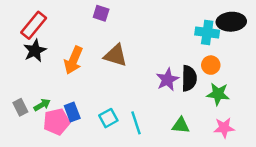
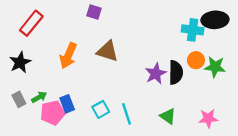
black star: (35, 51) -> (20, 62), moved
green star: (218, 94) -> (215, 67), moved
green triangle: (181, 125) -> (168, 116), turned 30

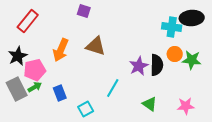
gray rectangle: (19, 99) -> (17, 89), size x1.6
cyan square: (101, 109) -> (86, 109), moved
pink pentagon: (53, 113) -> (35, 70), moved
cyan line: (126, 114) -> (113, 88), moved, turned 48

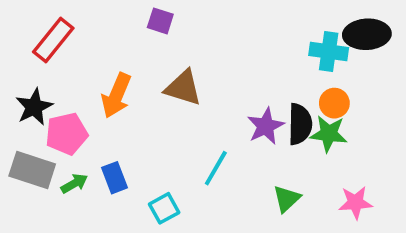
green star: (192, 60) -> (329, 134), moved
green arrow: (35, 87) -> (74, 183), moved
gray rectangle: (17, 89) -> (32, 170), turned -45
green triangle: (150, 104) -> (287, 199), turned 42

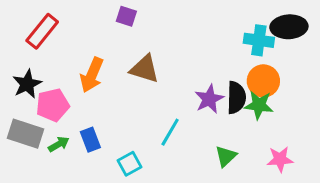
orange circle: (334, 103) -> (263, 81), size x1.4

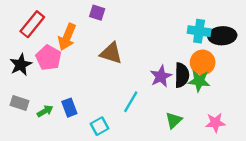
black ellipse: (289, 27) -> (222, 36), moved
orange arrow: (92, 75) -> (67, 37), moved
pink pentagon: (53, 105) -> (48, 58), moved, turned -30
gray rectangle: (26, 134) -> (20, 103), size x0.7

